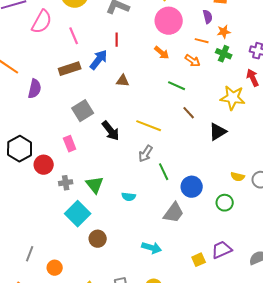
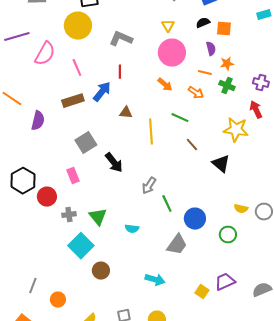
yellow line: (149, 126) -> (151, 132), moved, turned 65
black triangle: (218, 132) -> (221, 164), turned -48
yellow square: (199, 260) -> (202, 292), turned -32

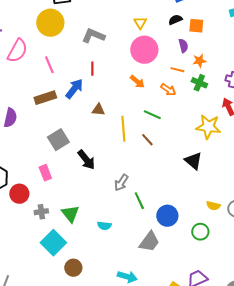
brown line: (192, 145) -> (147, 140), moved

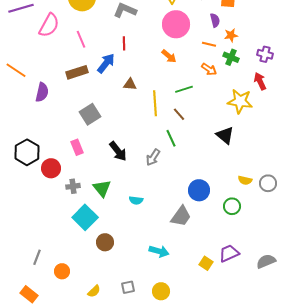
orange arrow: (168, 90) -> (209, 69), moved
green line: (152, 115) -> (184, 89), turned -42
black arrow: (86, 160) -> (118, 151), moved
green line: (139, 201) -> (171, 138), moved

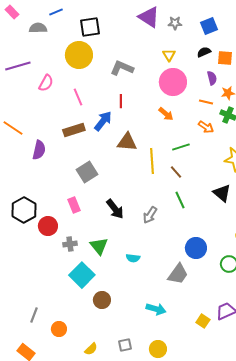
pink semicircle: (49, 25) -> (46, 83), size x0.7
brown triangle: (130, 84) -> (127, 142), size x1.5
green line: (171, 138) -> (180, 200), moved

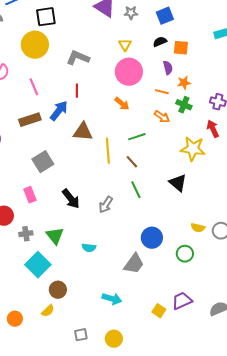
yellow semicircle: (91, 349) -> (48, 311), moved

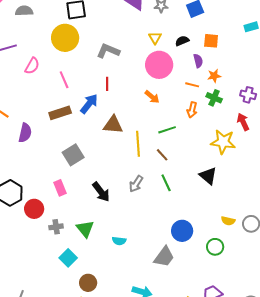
black semicircle: (160, 42) -> (182, 41), moved
orange arrow: (162, 117) -> (192, 110), turned 70
gray arrow: (106, 205) -> (136, 184), moved
cyan square: (38, 265) -> (68, 258), size x0.7

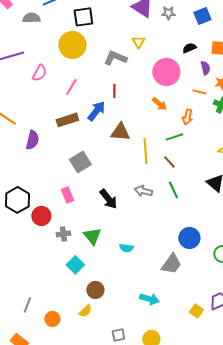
yellow triangle: (155, 38) -> (138, 42), moved
pink line: (64, 80) -> (71, 87), turned 54
orange arrow: (192, 110) -> (187, 117), moved
gray arrow: (136, 184) -> (143, 191), turned 72

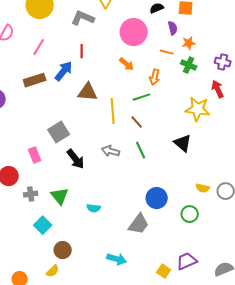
gray square: (80, 162) -> (59, 132), moved

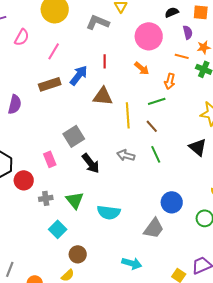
red line: (82, 51) -> (105, 61), moved
cyan semicircle: (94, 208) -> (109, 212), size x1.6

